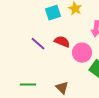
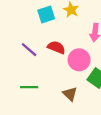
green line: (28, 85) -> (29, 87), moved
brown triangle: (62, 88) -> (70, 94), moved

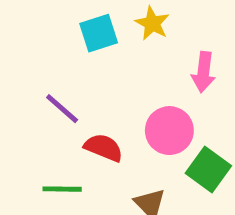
red semicircle: (56, 47) -> (104, 148), moved

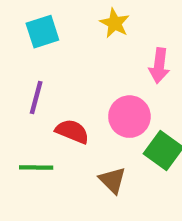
cyan square: (99, 33) -> (42, 32), moved
purple line: (62, 109) -> (36, 97), turned 64

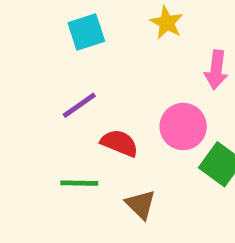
purple line: (36, 97) -> (79, 105), turned 40
brown triangle: (112, 180) -> (141, 204), moved

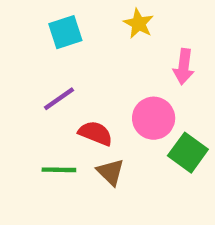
brown triangle: (141, 204) -> (111, 172), moved

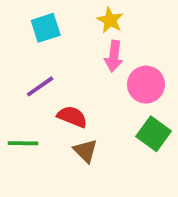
pink arrow: (184, 67) -> (114, 56), moved
pink circle: (154, 118) -> (146, 85), moved
green line: (59, 170) -> (23, 143), moved

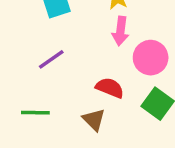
red semicircle: (72, 117) -> (110, 88), moved

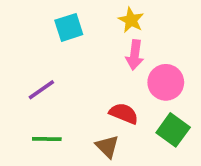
purple line: (51, 59) -> (41, 90), moved

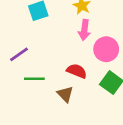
green line: (47, 139) -> (34, 79), moved

